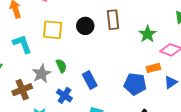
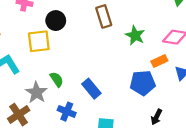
black circle: (85, 26) -> (56, 21), moved
green star: (148, 34) -> (135, 35), moved

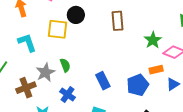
green star: (135, 35) -> (153, 40), moved
blue pentagon: (143, 83) -> (138, 85), turned -30
blue rectangle: (91, 89) -> (103, 81), moved

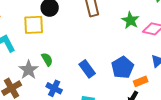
orange rectangle: (156, 70) -> (141, 81), moved

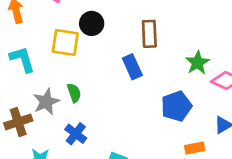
blue pentagon: (122, 67) -> (176, 106), moved
blue rectangle: (87, 69) -> (132, 67), moved

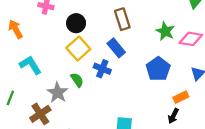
yellow square: (65, 42) -> (78, 49), moved, turned -35
blue cross: (76, 134) -> (102, 69), moved

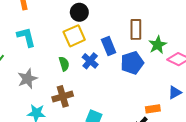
brown rectangle: (122, 19) -> (136, 29), moved
blue pentagon: (158, 69) -> (132, 63), moved
gray star: (58, 93) -> (28, 79), moved
brown cross: (40, 114) -> (63, 96), moved

